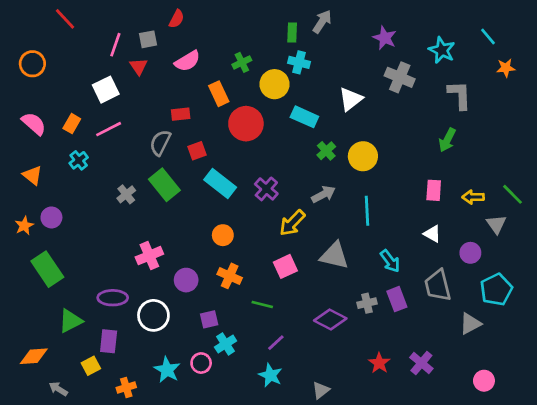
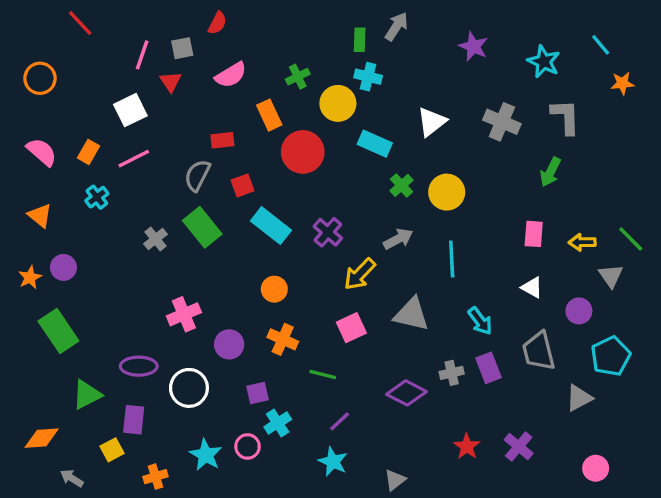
gray cross: (400, 77) -> (502, 122), moved

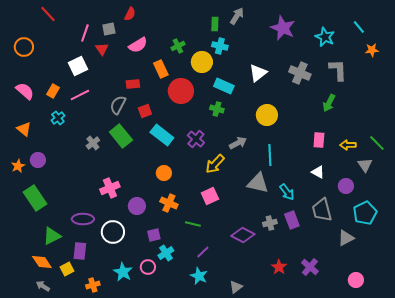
purple star: (473, 46) -> (283, 28), size x1.4
green cross: (401, 185) -> (217, 109), moved, turned -32
gray triangle: (412, 314) -> (258, 183), moved
orange diamond: (42, 438) -> (42, 262), moved, turned 60

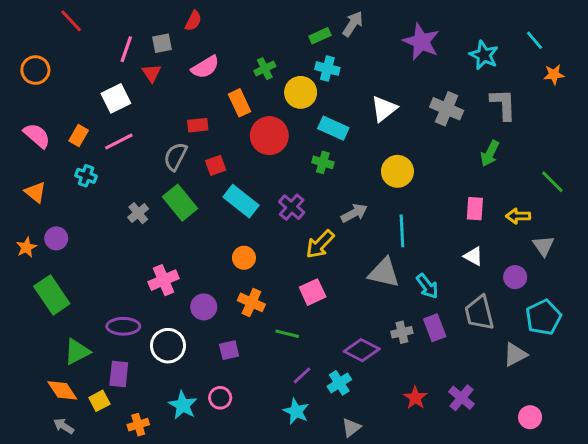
green rectangle: (215, 24) -> (320, 36), turned 64
cyan cross: (58, 118) -> (86, 176), turned -32
green line: (377, 143) -> (552, 182), moved
cyan cross: (166, 253) -> (339, 383), moved

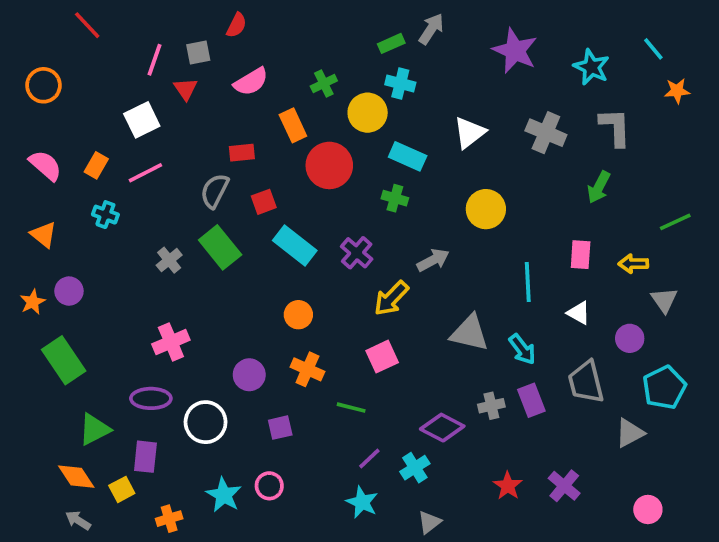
green line: (552, 182) -> (675, 222), turned -70
cyan line: (402, 231) -> (528, 282), moved
pink cross: (164, 280) -> (171, 342), moved

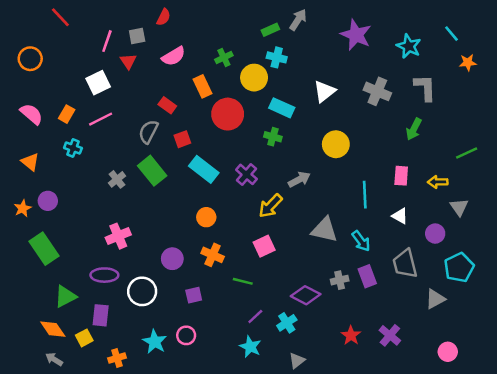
red rectangle: (242, 153) -> (167, 105), turned 42

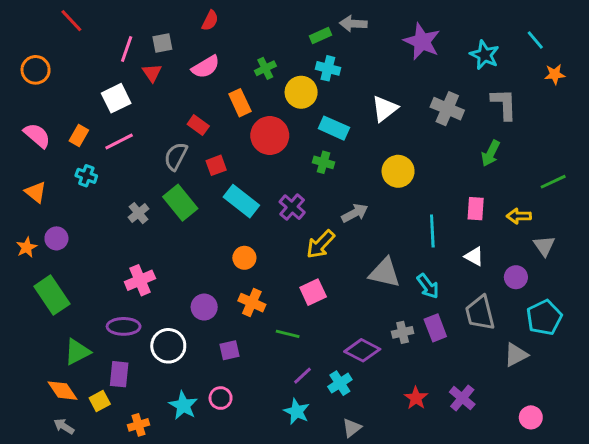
red semicircle: (164, 17) -> (210, 21), moved
gray arrow: (298, 20) -> (353, 24), turned -120

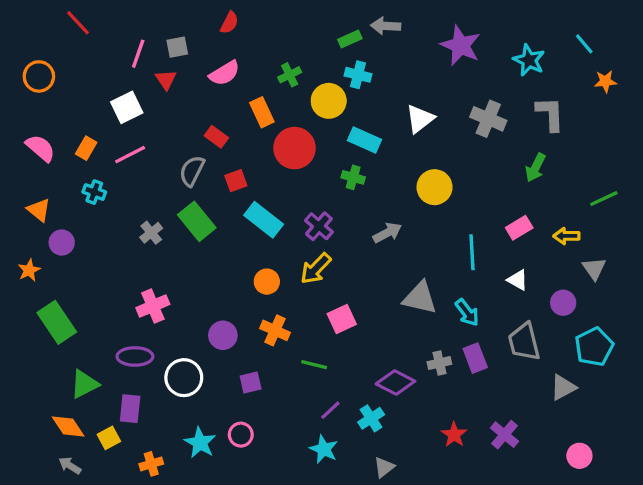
pink rectangle: (476, 209) -> (519, 228), turned 55
purple circle: (56, 238) -> (62, 242), moved
yellow arrow: (320, 244) -> (316, 269), moved

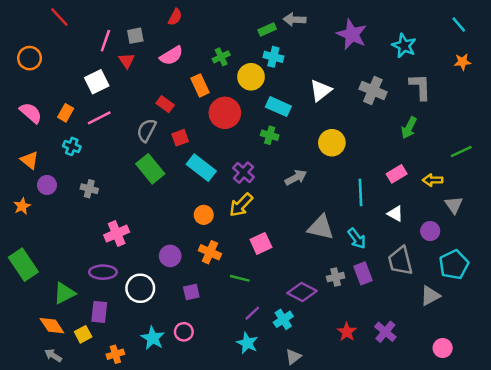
cyan line: (584, 44) -> (459, 24), moved
gray cross: (151, 233) -> (89, 189), moved, turned -35
green rectangle: (57, 322) -> (23, 265), moved

